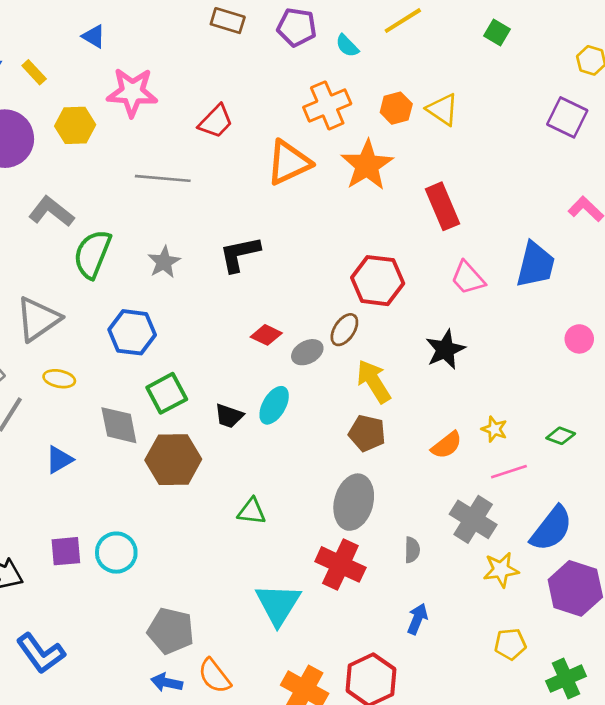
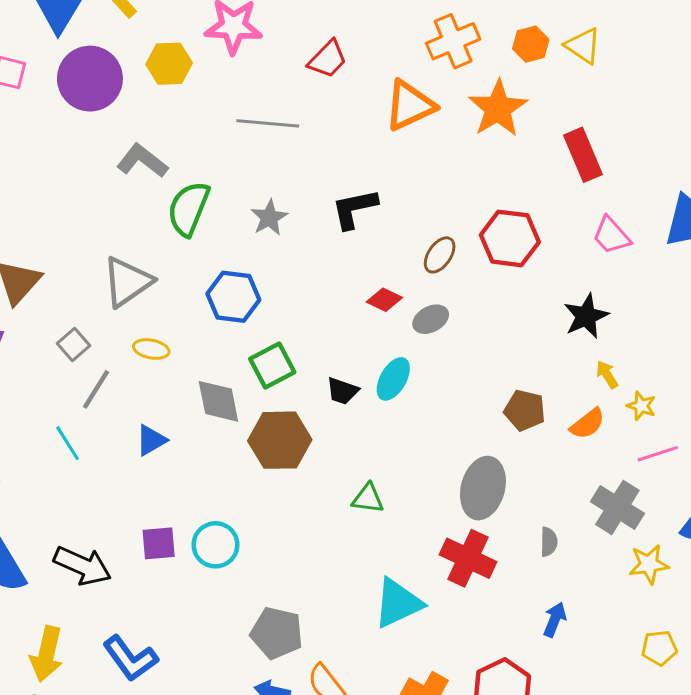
brown ellipse: (344, 330) -> (440, 255), moved
yellow arrow: (374, 381) -> (607, 374), moved, size x0.6
brown pentagon: (367, 433) -> (525, 410), moved
cyan triangle: (278, 604) -> (398, 603), turned 33

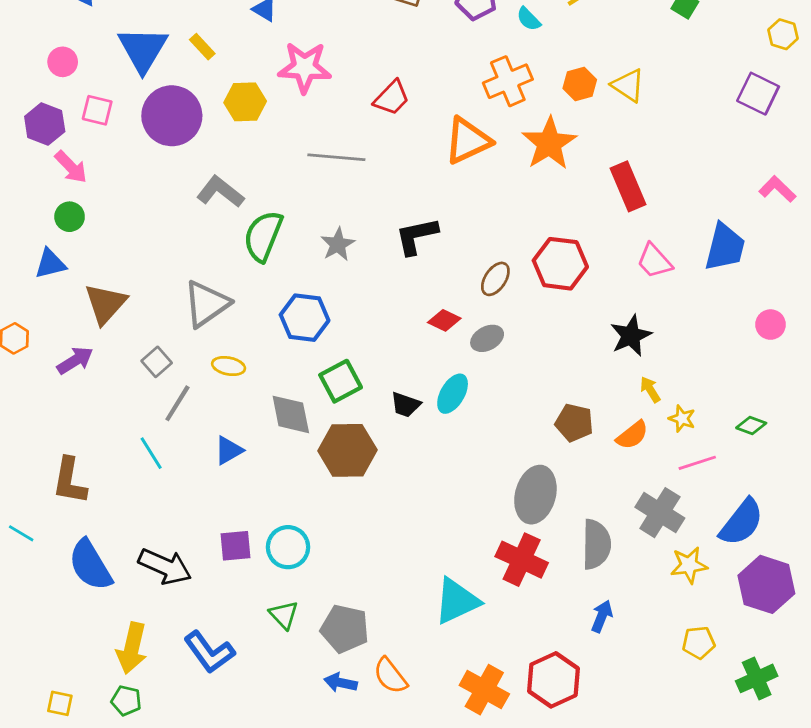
green triangle: (368, 498) -> (284, 615), moved, turned 40
gray semicircle: (549, 542) -> (596, 544), size x1.8

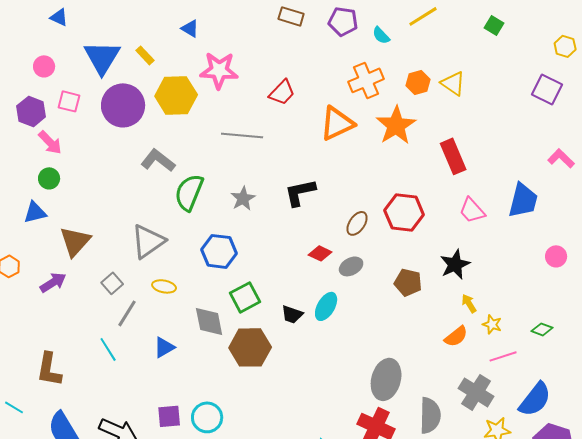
yellow hexagon: (245, 102) -> (176, 95), size x1.4
brown pentagon: (574, 423) -> (408, 282), moved

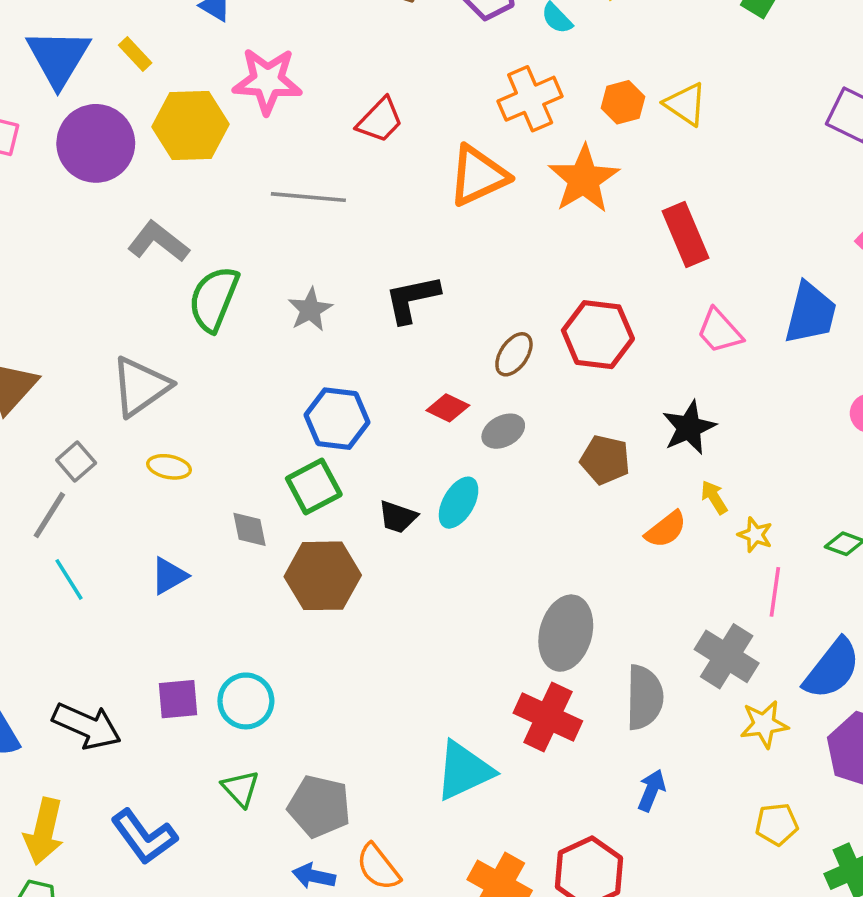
blue hexagon: (219, 251) -> (337, 419), moved
gray line: (127, 313) -> (49, 515), moved
gray diamond: (209, 321) -> (249, 529), size x0.7
orange semicircle: (456, 336) -> (666, 529), moved
pink line: (503, 356) -> (775, 592), turned -64

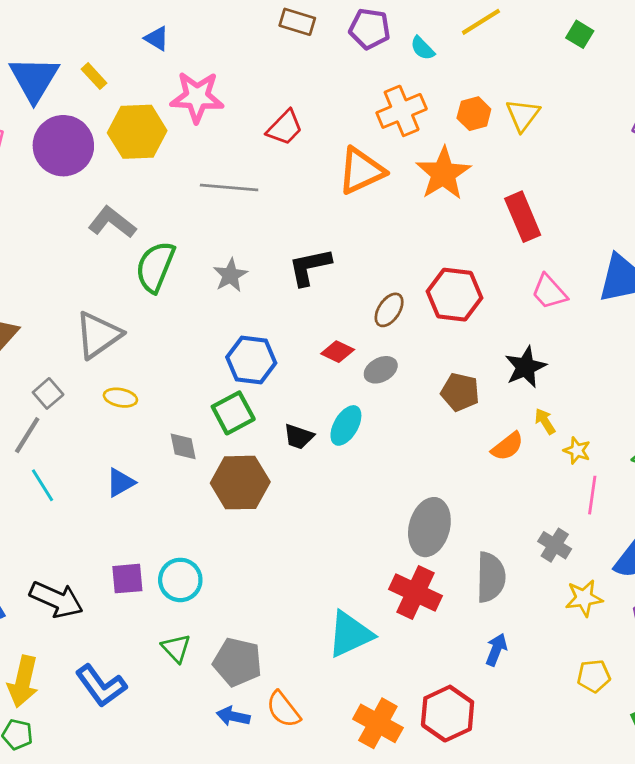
yellow triangle: (685, 104) -> (523, 115), turned 33
gray cross: (727, 656) -> (555, 545), size x0.7

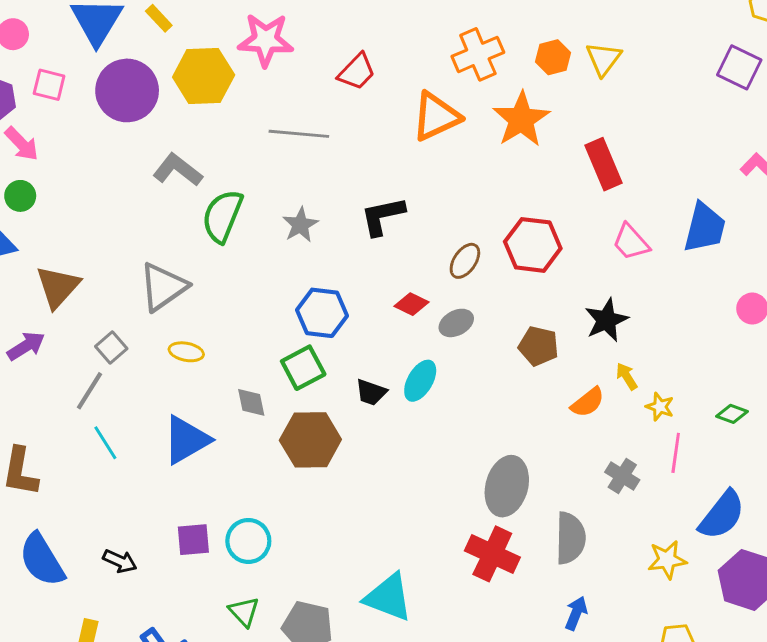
blue triangle: (120, 483) -> (186, 440), size x1.6
gray cross: (555, 545) -> (622, 476), moved
black arrow: (56, 599) -> (120, 561), size x0.6
cyan triangle: (350, 634) -> (388, 597), moved, turned 46

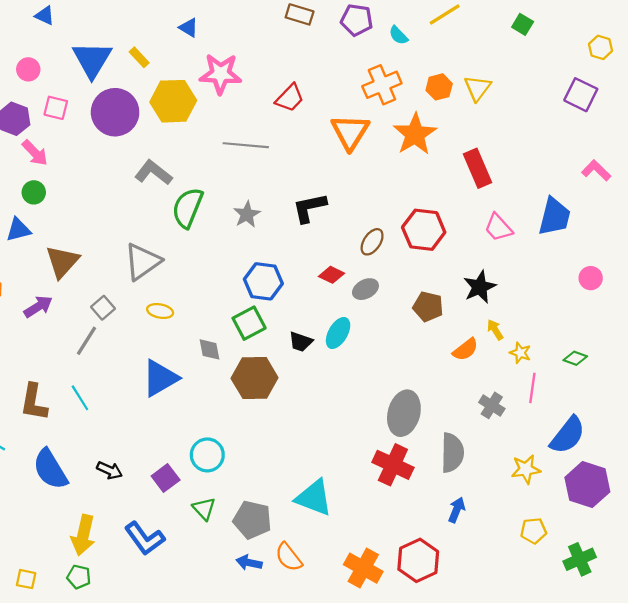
orange triangle: (436, 116) -> (350, 132), turned -33
cyan line: (105, 443) -> (80, 398), moved
purple square: (193, 540) -> (166, 478), moved, turned -32

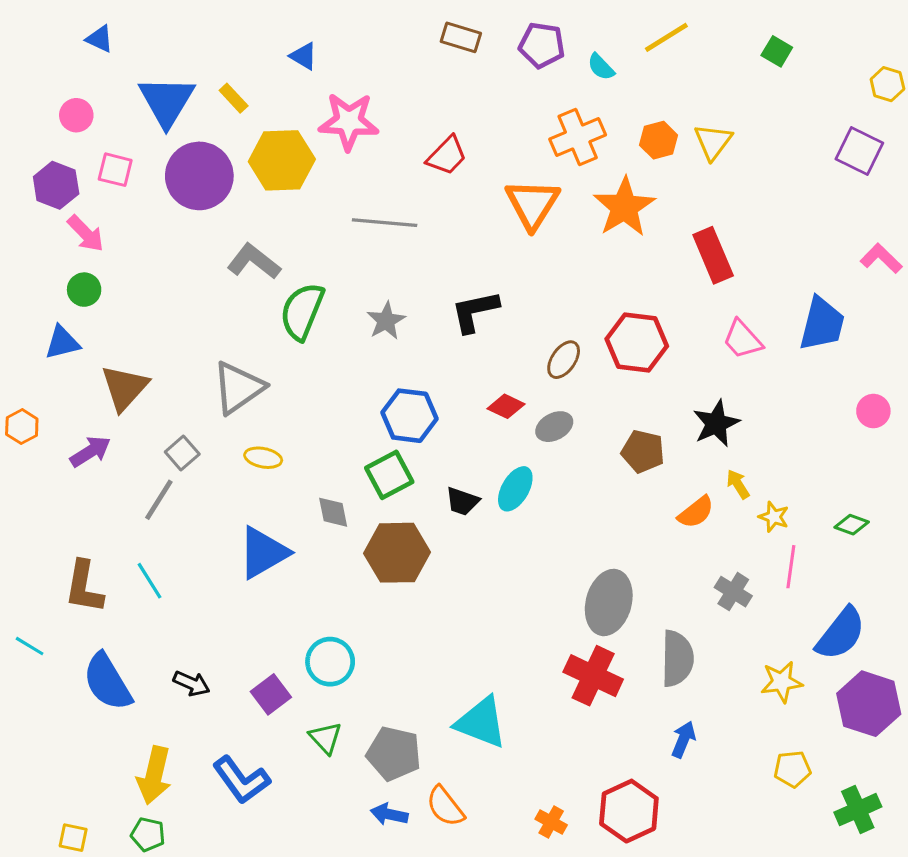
orange cross: (363, 568) -> (551, 822), size x0.6

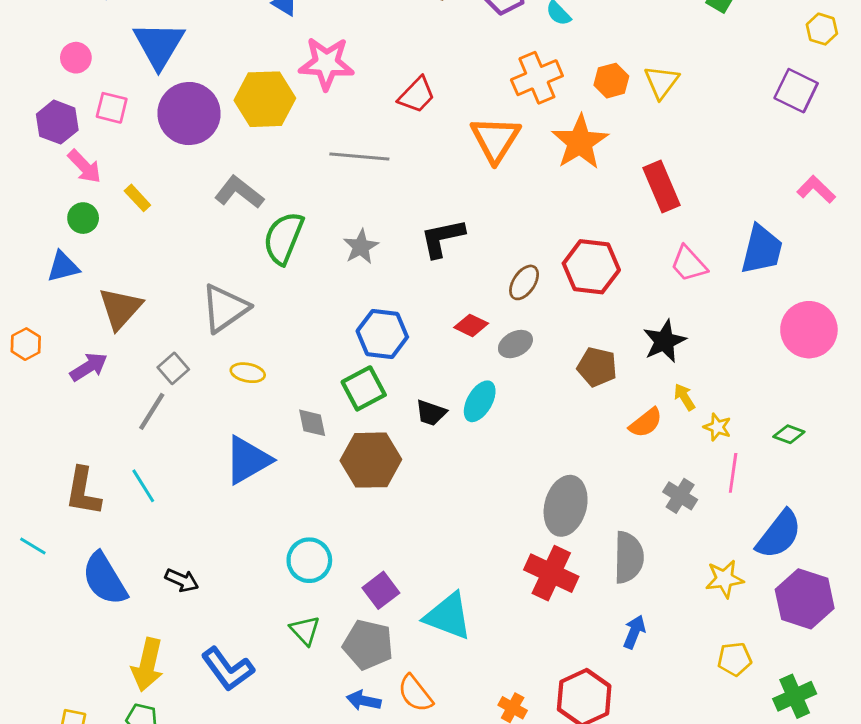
yellow rectangle: (234, 98) -> (137, 198), moved
pink circle: (873, 411) -> (809, 330), size x1.8
purple square: (271, 694) -> (381, 590), moved

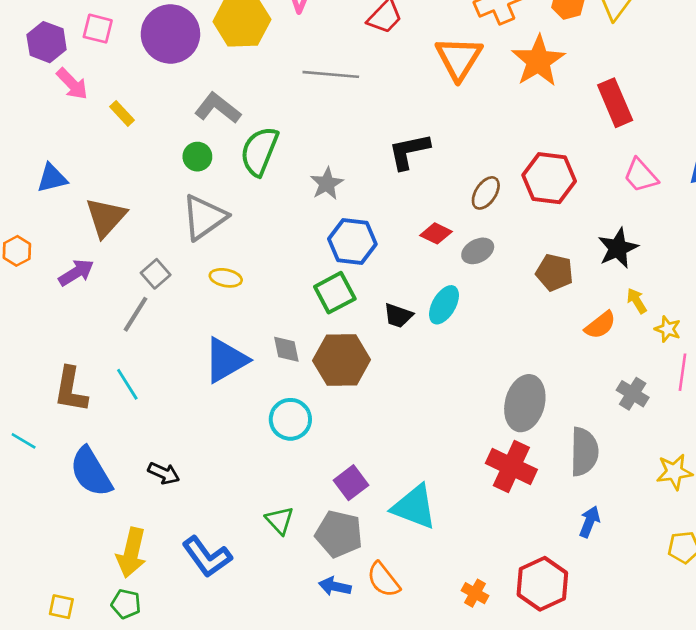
green circle: (83, 218) -> (197, 157), moved
gray star: (361, 247) -> (327, 184), moved
gray diamond: (312, 423) -> (286, 349), moved
cyan circle: (309, 560) -> (290, 419), moved

